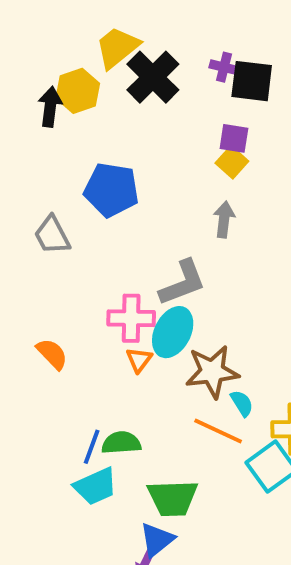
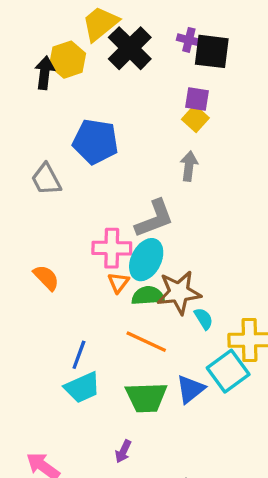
orange line: (218, 431) -> (146, 342), moved
green semicircle: (121, 443) -> (148, 296), moved
blue triangle: (157, 540) -> (190, 389), moved

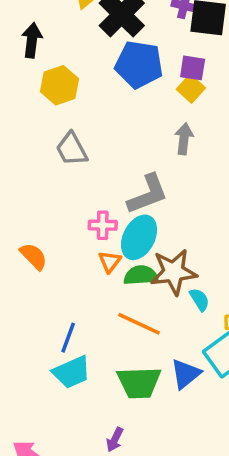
yellow hexagon: (68, 60) -> (59, 85), moved
blue pentagon: (95, 142) -> (139, 64), moved
gray trapezoid: (46, 179) -> (72, 149), moved
pink cross: (112, 248) -> (103, 225), size x0.7

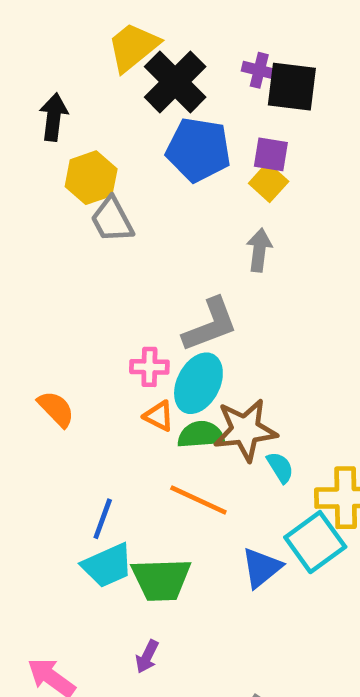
gray trapezoid: (72, 149) -> (112, 220), moved
orange triangle: (110, 262) -> (159, 416), turned -40
green trapezoid: (139, 383) -> (161, 579), moved
purple arrow: (115, 440) -> (147, 657), moved

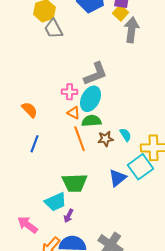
gray arrow: (259, 250) -> (132, 30), moved, size x1.4
brown star: (245, 430) -> (106, 139), moved, size x0.6
orange line: (198, 500) -> (80, 139), moved, turned 45
blue line: (103, 519) -> (35, 144), moved
cyan trapezoid: (107, 565) -> (56, 202), moved

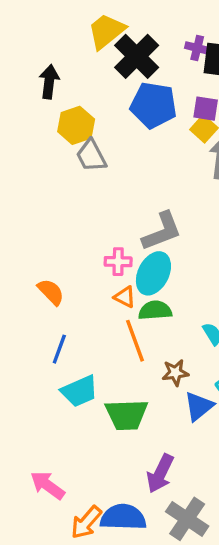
brown star: (106, 139) -> (175, 373), moved
cyan trapezoid: (56, 202) -> (79, 391), moved
purple arrow: (69, 216) -> (160, 474), moved, size x1.6

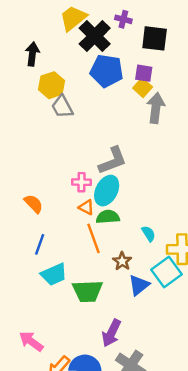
purple cross: (197, 48) -> (123, 19), moved
brown star: (175, 373) -> (122, 261), turned -30

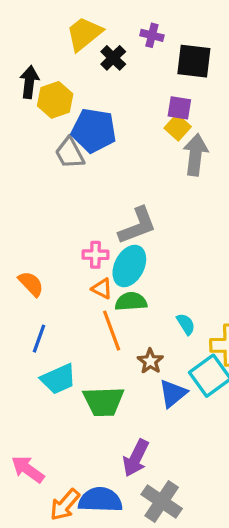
black cross: (95, 36) -> (113, 58), size x0.6
blue pentagon: (107, 71) -> (94, 130), moved
yellow hexagon: (52, 85) -> (55, 100), moved

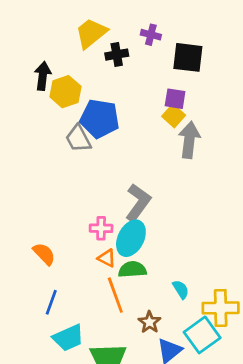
black cross: (113, 58) -> (117, 55), turned 35
gray L-shape: (137, 226) -> (138, 203), turned -33

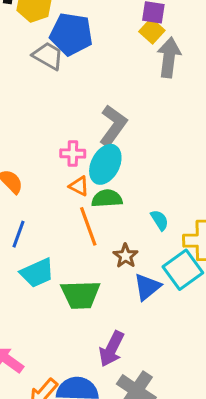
gray trapezoid: (78, 139) -> (48, 56), turned 148

